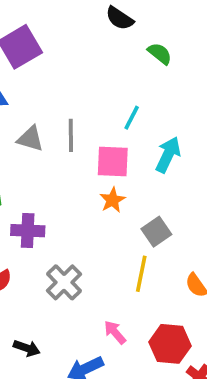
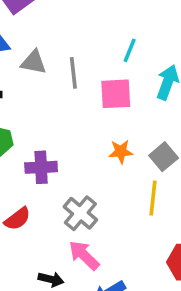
gray triangle: (30, 139) -> (34, 62), moved
orange star: (113, 200) -> (121, 152), moved, turned 30
pink arrow: (115, 332) -> (84, 255), moved, size x1.4

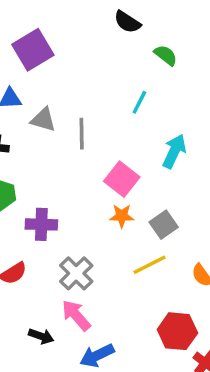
cyan line: (130, 50) -> (139, 102), moved
pink square: (116, 94) -> (122, 179), moved, turned 36
yellow line: (153, 198) -> (150, 265), turned 52

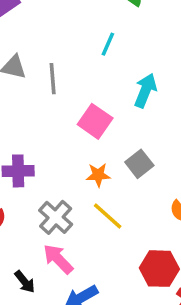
orange star: (122, 216) -> (98, 175), moved
yellow line: (150, 265) -> (108, 216), moved, turned 72
black arrow: (41, 336) -> (25, 282), turned 35

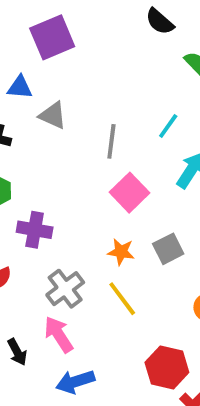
cyan line: (108, 44) -> (168, 126), moved
gray line: (53, 79) -> (111, 141), moved

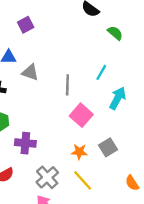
purple square: (52, 37) -> (26, 25), size x0.6

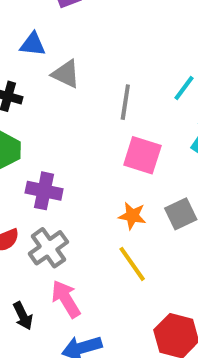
pink square: (81, 115) -> (142, 155), turned -30
gray cross: (47, 177) -> (48, 248), moved

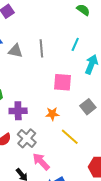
gray line: (125, 102) -> (41, 48), moved
orange star: (132, 216) -> (52, 114), moved

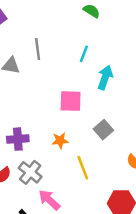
gray line: (41, 48) -> (38, 49), moved
yellow line: (70, 137) -> (83, 168), turned 30

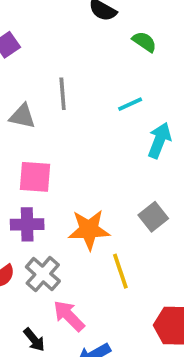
cyan line: (84, 54) -> (130, 104), turned 42
pink square: (71, 101) -> (35, 177), moved
orange star: (60, 141) -> (89, 230), size x1.6

